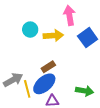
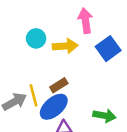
yellow line: (27, 89) -> (33, 95), moved

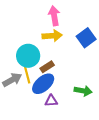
pink arrow: (85, 21) -> (54, 16), moved
cyan circle: (36, 38) -> (28, 56), moved, size x1.5

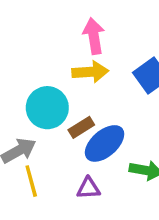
yellow line: (27, 75) -> (31, 181), moved
blue ellipse: (43, 84) -> (105, 143), moved

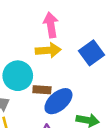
brown rectangle: (81, 127) -> (42, 90), turned 36

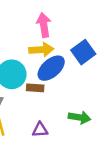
blue ellipse: (58, 101) -> (51, 68), moved

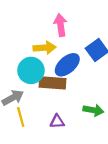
yellow arrow: (41, 50) -> (45, 48), moved
brown rectangle: (35, 88) -> (53, 83), size x1.6

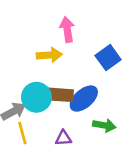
blue ellipse: (67, 65) -> (84, 99), moved
cyan circle: (31, 70) -> (36, 97), moved

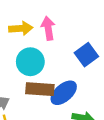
yellow arrow: (49, 55) -> (21, 28), moved
cyan circle: (36, 97) -> (30, 62), moved

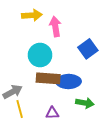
yellow arrow: (21, 28) -> (32, 15), moved
blue ellipse: (64, 93) -> (69, 82), turned 40

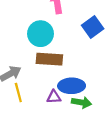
blue ellipse: (69, 82) -> (72, 86), moved
green arrow: (85, 103) -> (82, 102), moved

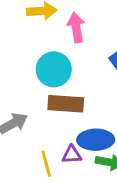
yellow line: (18, 92) -> (46, 164), moved

